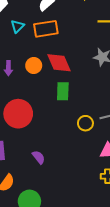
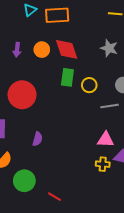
yellow circle: (85, 123) -> (89, 85), moved
purple semicircle: (39, 157) -> (37, 139), turned 48

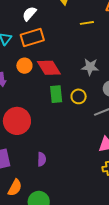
gray star: (109, 48) -> (90, 67), moved
orange circle: (42, 50) -> (24, 66), moved

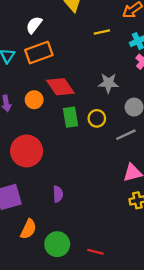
orange circle: (24, 66) -> (34, 100), moved

